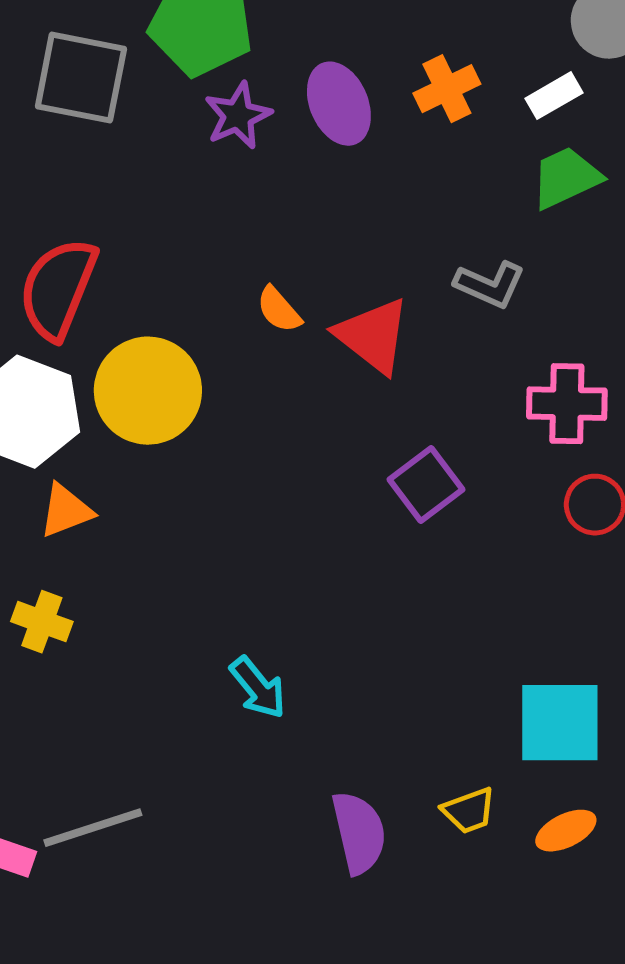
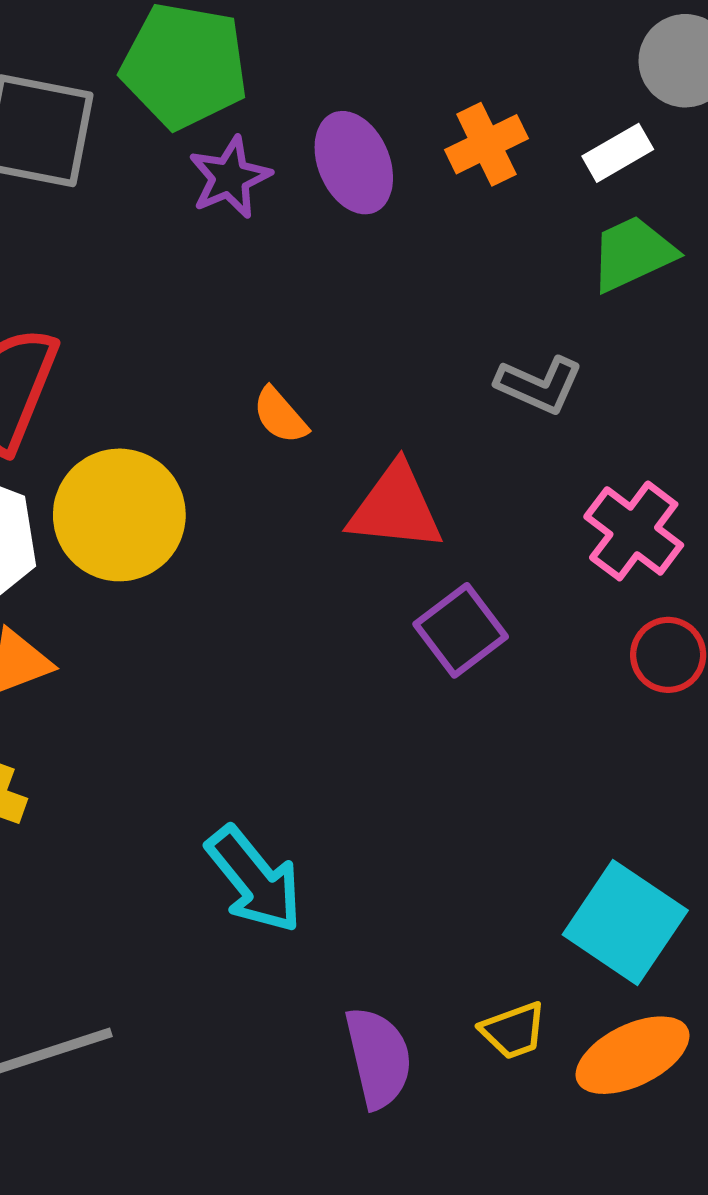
red triangle: (373, 336) -> (396, 508), moved, turned -32
pink cross: (567, 404) -> (634, 531), turned 36
cyan arrow: (258, 688) -> (254, 880), size x1.4
cyan square: (560, 723) -> (625, 923), turned 34
orange ellipse: (566, 831) -> (633, 1055), size x1.5

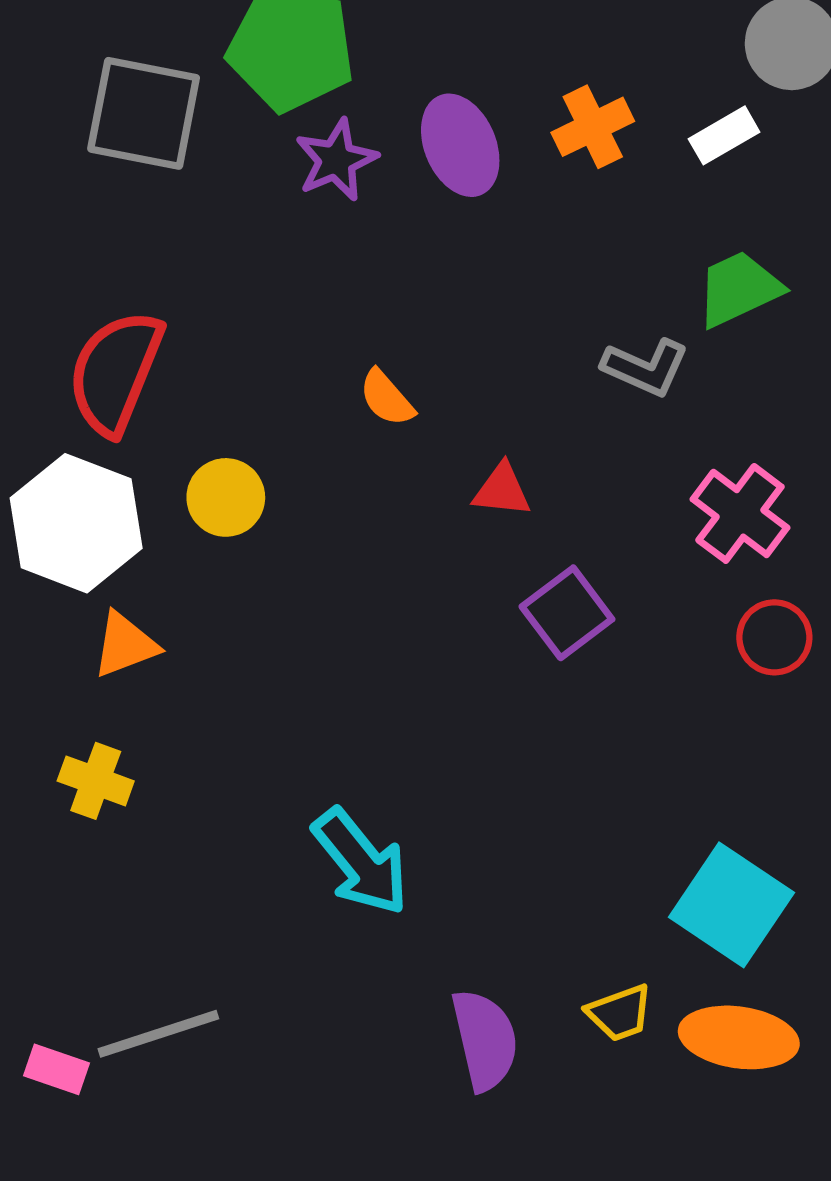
green trapezoid: (633, 253) -> (739, 289), moved
red triangle: (396, 508) -> (502, 490), size x0.6
yellow circle: (119, 515) -> (226, 497), size x0.6
orange ellipse: (633, 1055) -> (739, 1037), turned 34

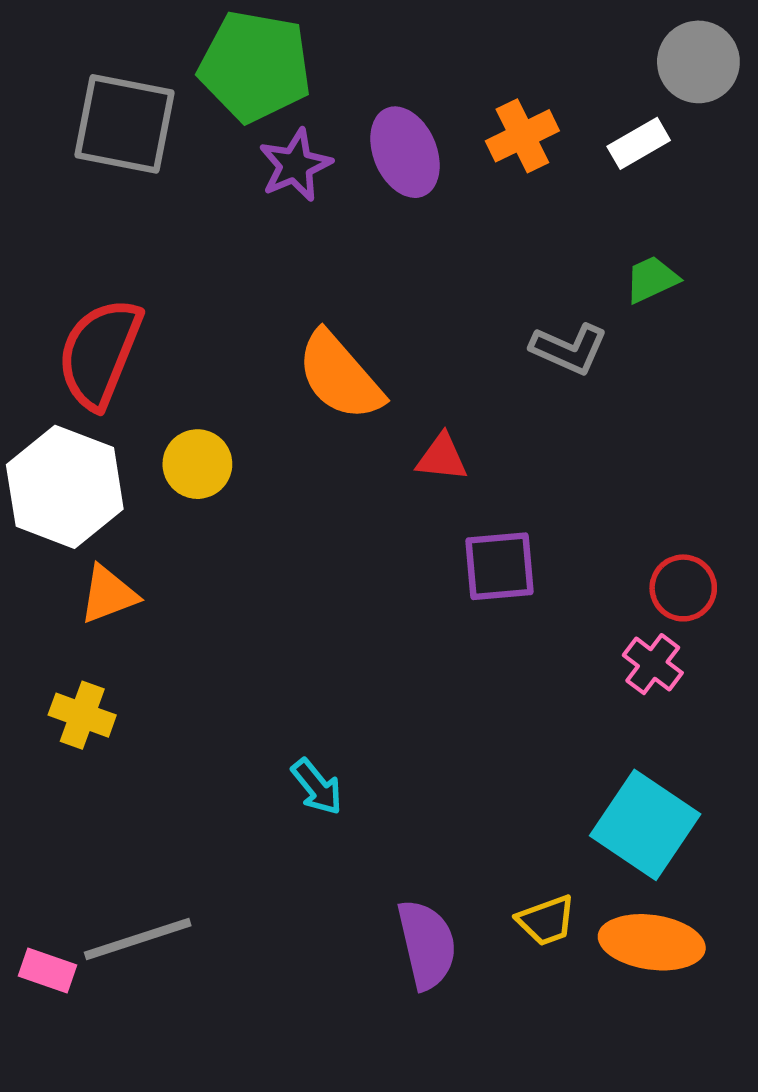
green trapezoid: (739, 289) -> (652, 279), size x0.7
orange semicircle: (387, 398) -> (340, 376), size x1.8
pink cross: (740, 513) -> (653, 664), moved, size x0.7
purple square: (567, 613) -> (500, 566), turned 32
cyan arrow: (361, 862) -> (317, 787), size x0.6

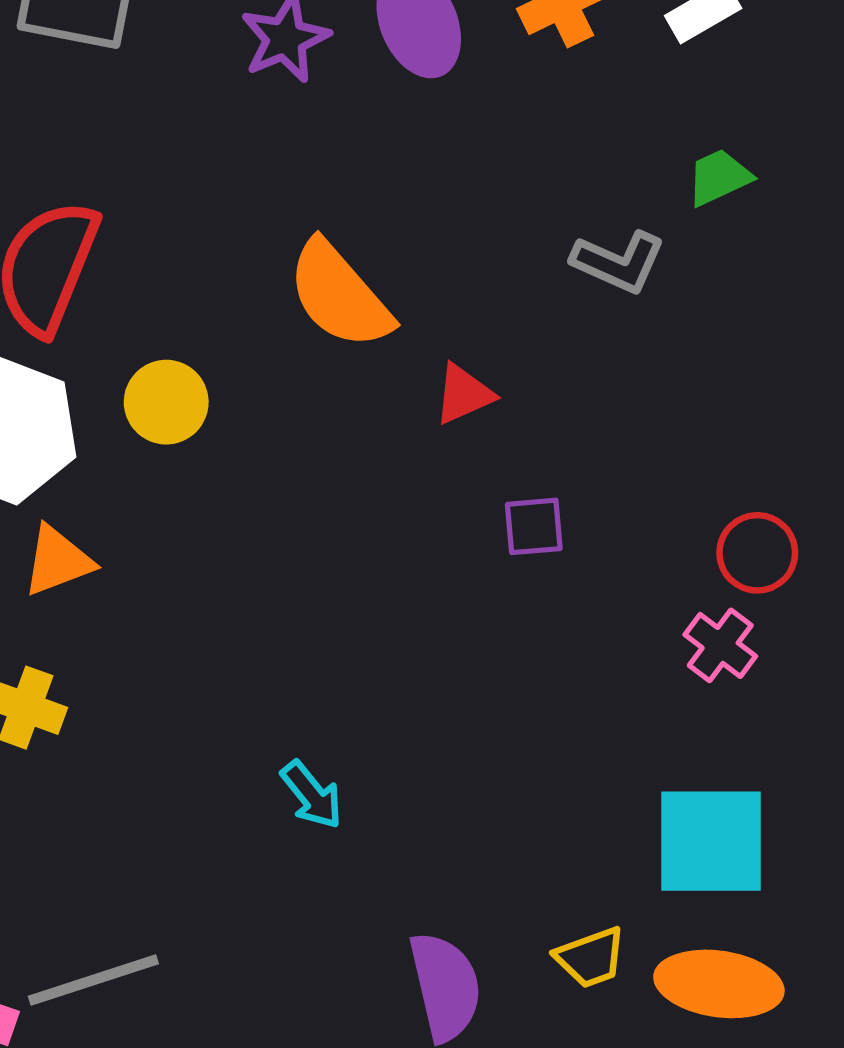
red triangle: (442, 458) -> (464, 394), turned -30
purple square: (500, 566) -> (534, 526), size x0.7
cyan square: (645, 825) -> (711, 841), turned -34

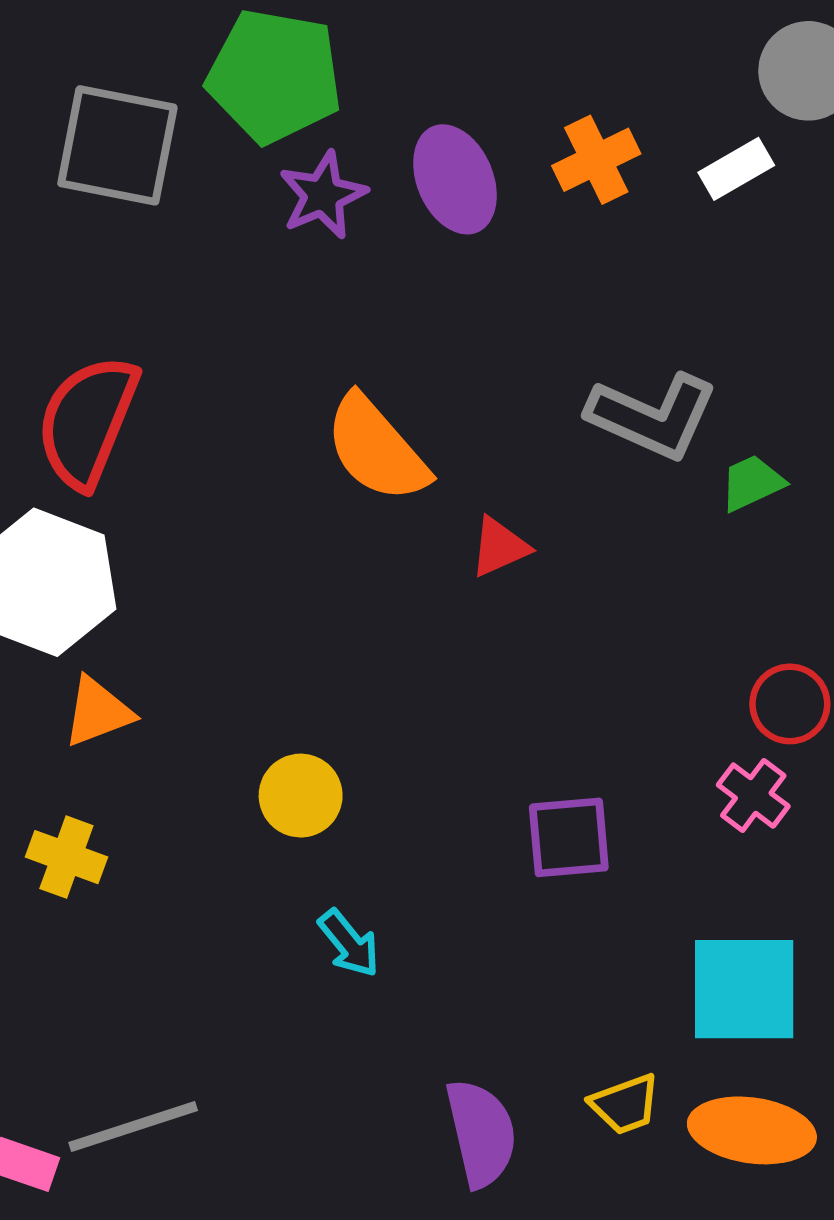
green trapezoid: (719, 177) -> (752, 483), moved
gray L-shape: (618, 262) -> (653, 416), size x1.4
yellow circle: (166, 402) -> (301, 796), moved
purple square: (534, 526) -> (569, 837), moved, size x1.4

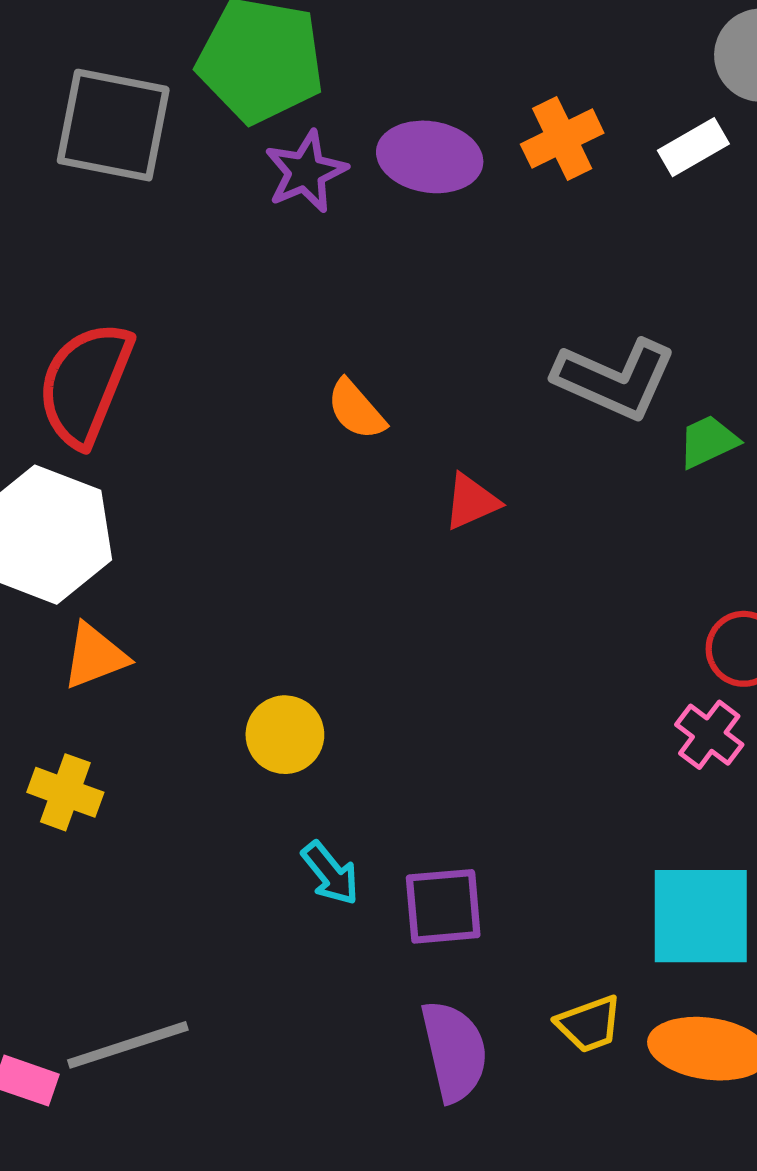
purple ellipse: (455, 179) -> (430, 157), turned -58
orange semicircle: (376, 449) -> (356, 410), size x0.6
purple square: (569, 837) -> (443, 906), moved

